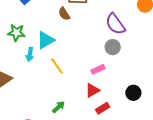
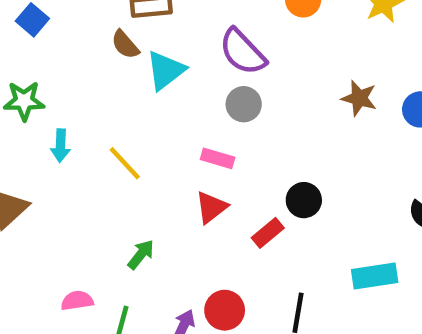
cyan triangle: (46, 40) -> (166, 70), moved
pink rectangle: (98, 69) -> (218, 158), turned 48
red rectangle: (103, 108) -> (268, 233), moved

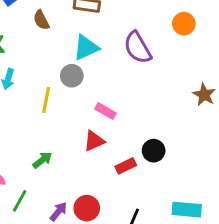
brown semicircle: (125, 45) -> (41, 20), moved
gray circle: (244, 104) -> (72, 76), moved
yellow line: (125, 163) -> (46, 100), turned 40

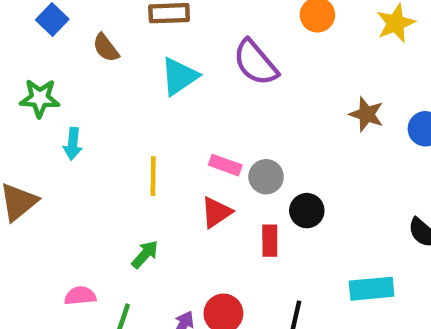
gray circle: (72, 76) -> (266, 177), moved
yellow line: (46, 100) -> (153, 176), moved
red rectangle: (126, 166) -> (270, 241), turned -54

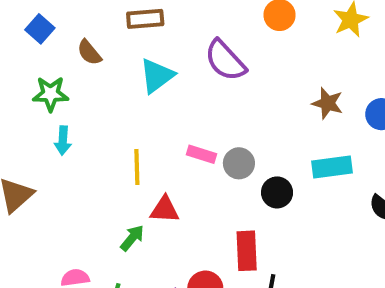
green star: (40, 98) -> (51, 94), moved
red triangle: (216, 212) -> (165, 209), moved, turned 40
red rectangle: (270, 241) -> (247, 251), moved, size x1.4
cyan rectangle: (372, 289) -> (332, 167), moved

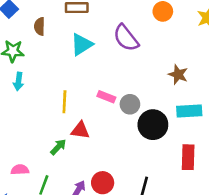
brown semicircle: (89, 52) -> (40, 26), turned 36
brown star: (328, 103) -> (178, 75), moved
black circle: (277, 192) -> (153, 125), size x1.5
red rectangle: (247, 251) -> (188, 157), moved

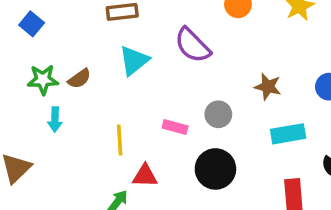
brown semicircle: (40, 26) -> (79, 79), moved, turned -120
gray circle: (130, 104) -> (218, 114), moved
black circle: (153, 125) -> (215, 169), moved

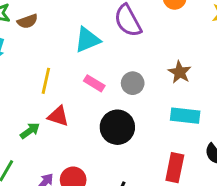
cyan triangle: (134, 61) -> (87, 40), moved

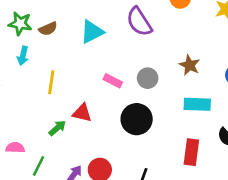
cyan triangle: (87, 40) -> (92, 32), moved
yellow line: (46, 81) -> (51, 82), moved

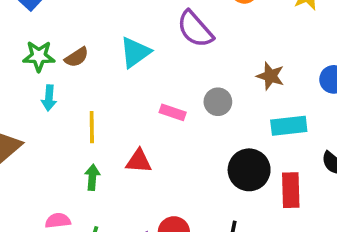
black circle: (137, 119) -> (249, 170), moved
green arrow: (57, 128) -> (92, 177), moved, turned -36

